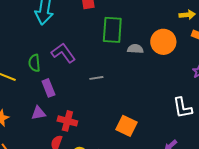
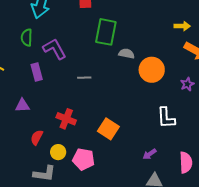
orange circle: (163, 42) -> (152, 70), moved
green semicircle: (34, 63) -> (27, 37), moved
purple rectangle: (48, 88) -> (37, 72), moved
red cross: (67, 121) -> (66, 119), moved

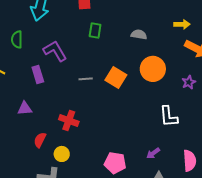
green rectangle: (106, 32) -> (95, 30), moved, size x0.6
green semicircle: (27, 37) -> (17, 39), moved
gray semicircle: (126, 54) -> (139, 34), moved
orange square: (108, 129) -> (116, 78), moved
pink pentagon: (83, 159) -> (115, 163), moved

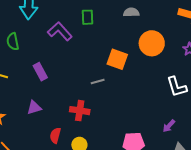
purple L-shape: (55, 51) -> (60, 31), moved
gray line: (86, 79) -> (98, 81), moved

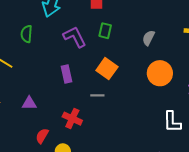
gray semicircle: (131, 12) -> (148, 38), turned -77
orange square: (117, 59) -> (107, 69), moved
purple rectangle: (40, 72) -> (67, 74), moved

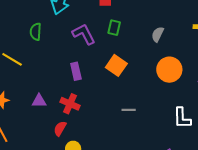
gray line: (97, 95) -> (129, 110), moved
red cross: (72, 119) -> (70, 104), moved
red semicircle: (42, 136) -> (60, 129), moved

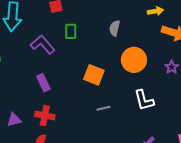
orange square: (116, 65) -> (94, 75), moved
white L-shape: (182, 118) -> (144, 100), moved

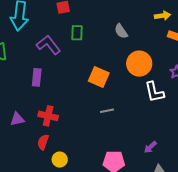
gray semicircle: (115, 28) -> (121, 31), turned -49
purple rectangle: (43, 83) -> (37, 77), moved, turned 30
white L-shape: (144, 100) -> (154, 92), moved

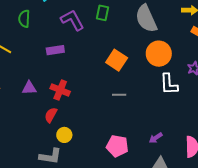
gray semicircle: (121, 31) -> (146, 19), size x1.8
purple rectangle: (37, 77) -> (55, 50), turned 66

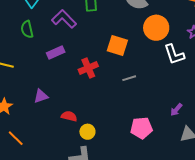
green semicircle: (24, 19) -> (27, 29), moved
red cross: (60, 90) -> (88, 68), moved, turned -30
red semicircle: (51, 115) -> (69, 116), turned 91

